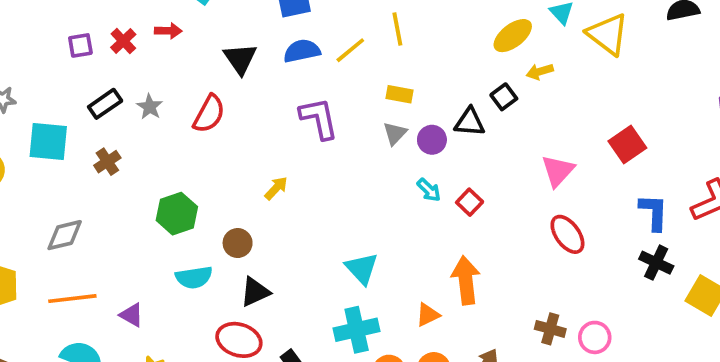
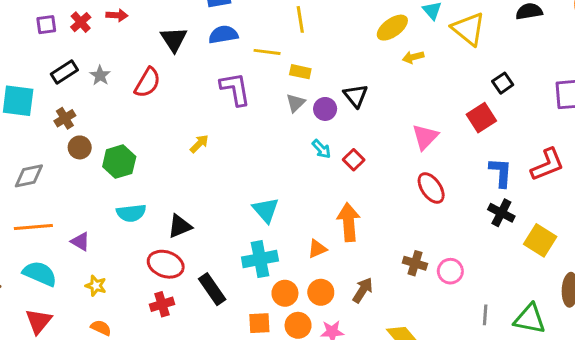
yellow line: (350, 50) -> (267, 52), moved, turned 45
black square: (504, 97) -> (503, 83), moved
black triangle: (470, 122) -> (356, 96), turned 45
brown circle: (238, 243) -> (80, 147), moved

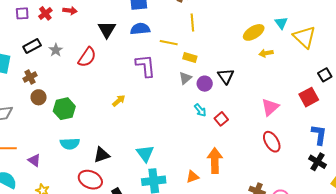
cyan triangle: (266, 210) -> (145, 153), moved

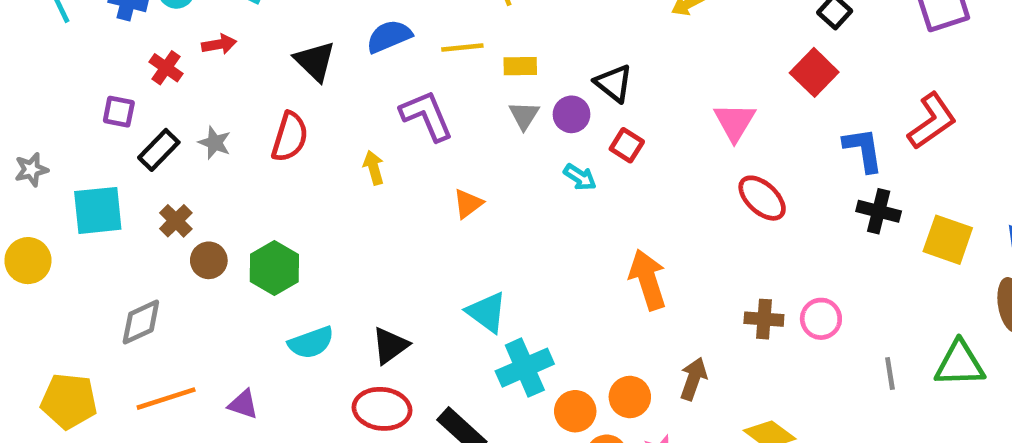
purple square: (22, 13) -> (119, 112), moved, turned 32
yellow arrow: (119, 101) -> (374, 168), moved, turned -48
red square: (221, 119) -> (627, 145), moved
orange triangle: (193, 177) -> (468, 204), moved

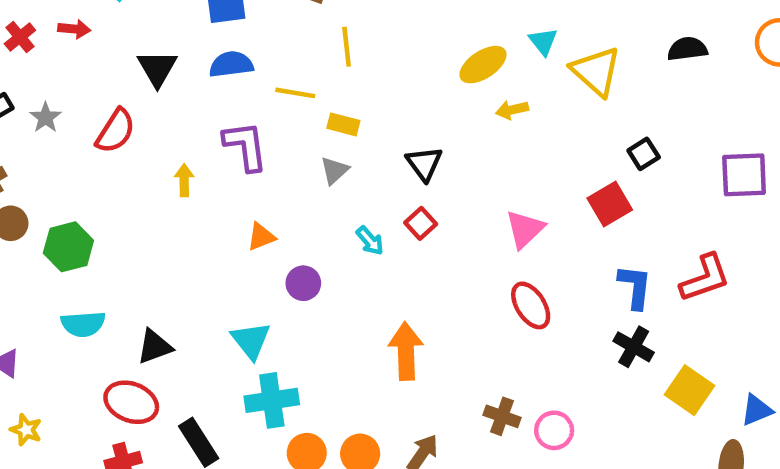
purple circle: (571, 114) -> (303, 283), moved

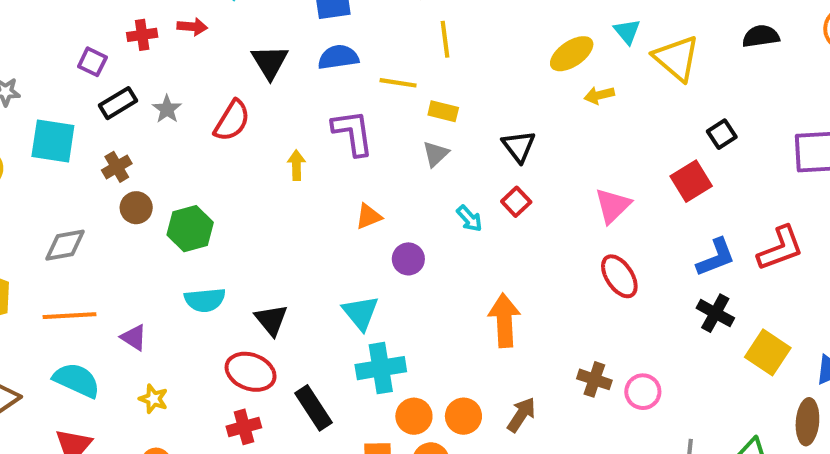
red cross: (20, 37) -> (142, 35), turned 32
blue L-shape: (635, 287) -> (716, 257), turned 63
black triangle: (154, 347) -> (271, 320), turned -48

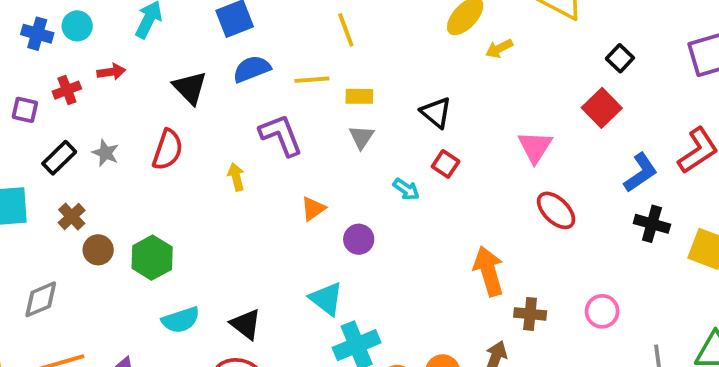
purple square: (92, 62) -> (25, 110), moved
orange arrow: (504, 320) -> (489, 271), moved
brown cross: (594, 379) -> (530, 314), moved

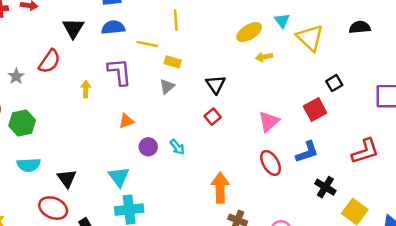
gray star: (105, 153) -> (16, 76), moved
blue L-shape: (641, 173) -> (307, 152), moved
cyan arrow: (406, 189) -> (177, 147), moved

